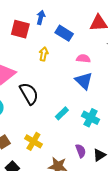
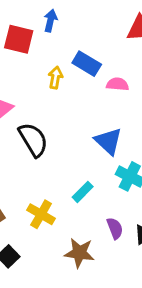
blue rectangle: (64, 33) -> (87, 64), moved
blue triangle: (84, 81) -> (108, 141), moved
cyan rectangle: (62, 113) -> (83, 192), moved

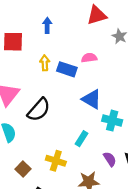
blue arrow: (50, 21) -> (47, 25), moved
blue rectangle: (87, 64) -> (67, 69), moved
black semicircle: (33, 140) -> (39, 110), turned 85

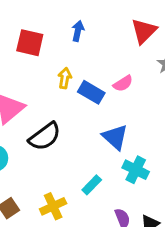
red triangle: (97, 15) -> (144, 31), turned -40
pink semicircle: (89, 58) -> (123, 83), turned 144
yellow cross: (56, 161) -> (53, 206), turned 36

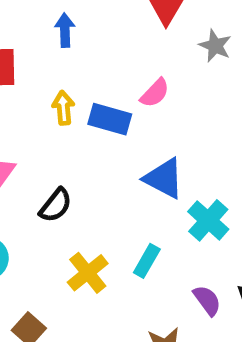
black semicircle: (45, 137) -> (56, 205), size x0.7
cyan cross: (136, 170) -> (208, 220), turned 30
yellow cross: (53, 206) -> (88, 273), moved

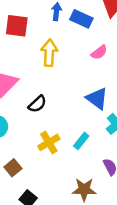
yellow arrow: (63, 108) -> (49, 53), size x1.5
blue rectangle: (110, 119) -> (81, 19), moved

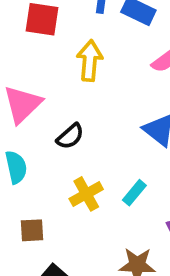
brown square: (13, 168) -> (32, 230), turned 35

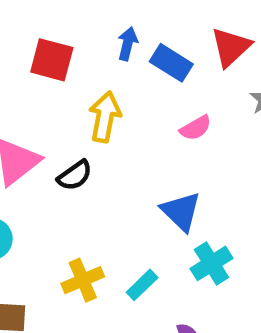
black semicircle: (70, 136) -> (75, 175), moved

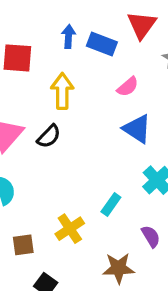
blue triangle: (181, 211) -> (137, 129), moved
yellow cross: (83, 280) -> (70, 229), moved

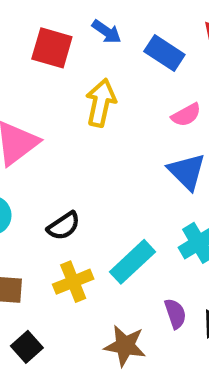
blue arrow: (69, 36) -> (107, 32), moved, turned 110
black semicircle: (49, 136) -> (64, 226), moved
cyan rectangle: (111, 205) -> (133, 262), size x1.5

